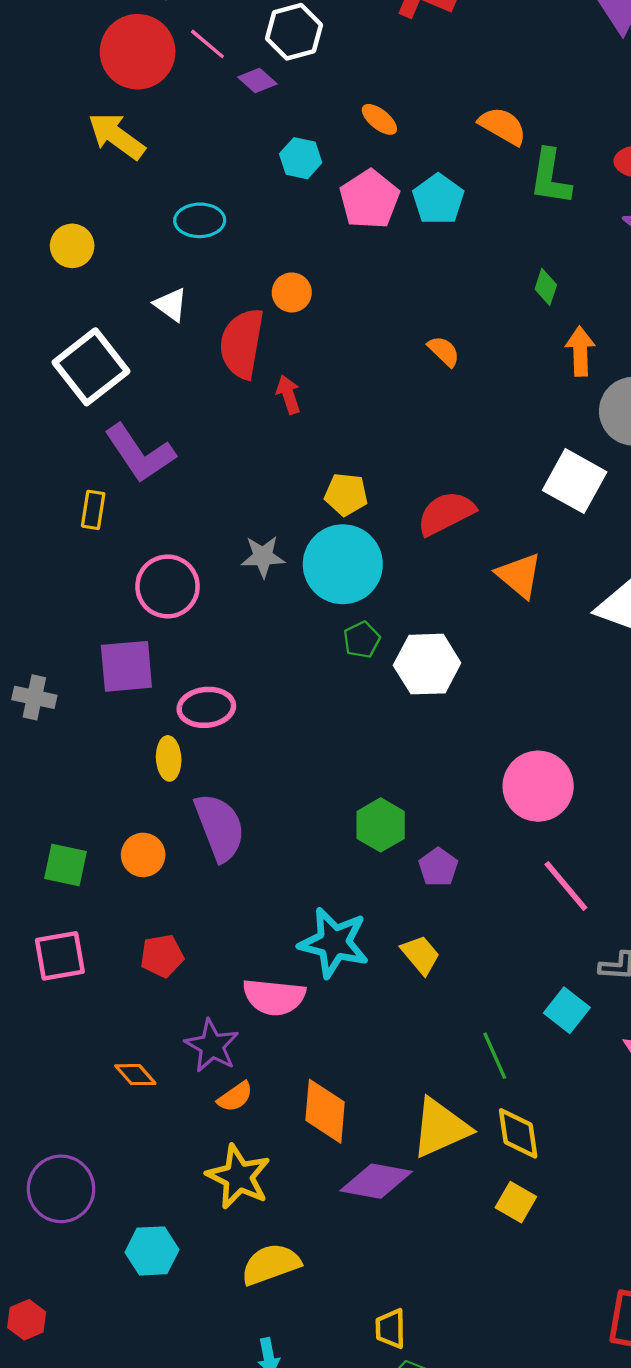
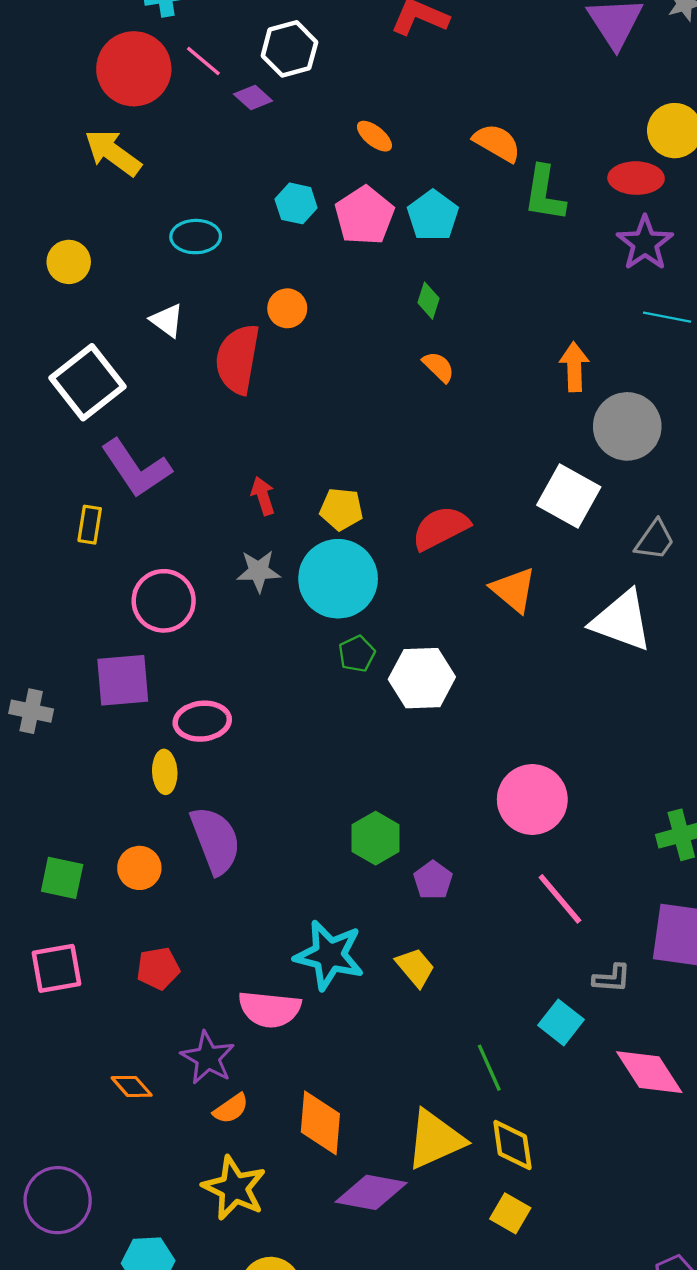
cyan hexagon: (301, 158) -> (296, 203), moved
green diamond: (546, 287) -> (429, 301), moved
red arrow: (288, 395) -> (263, 496), moved

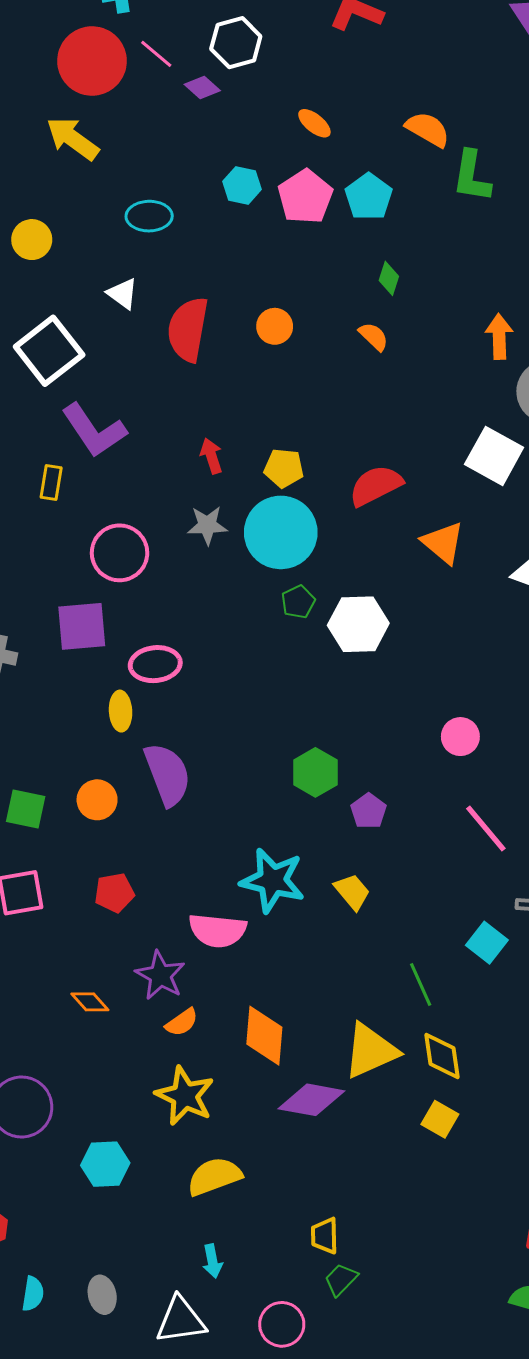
green diamond: (429, 301) -> (389, 278), moved
orange circle: (287, 308) -> (275, 326), moved
pink circle: (532, 799) -> (460, 737), size x0.6

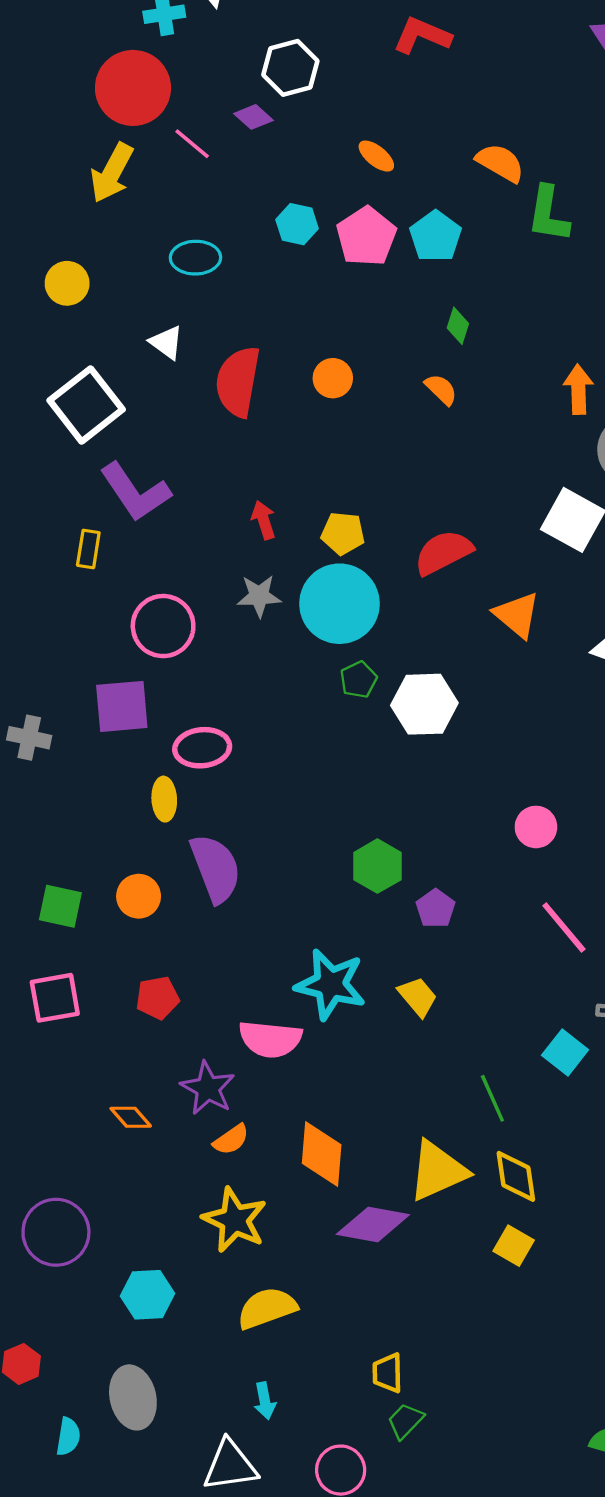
pink line: (156, 54) -> (192, 144), moved
yellow arrow: (73, 139) -> (112, 173), turned -98
gray ellipse: (102, 1295) -> (133, 1397), moved, size x1.5

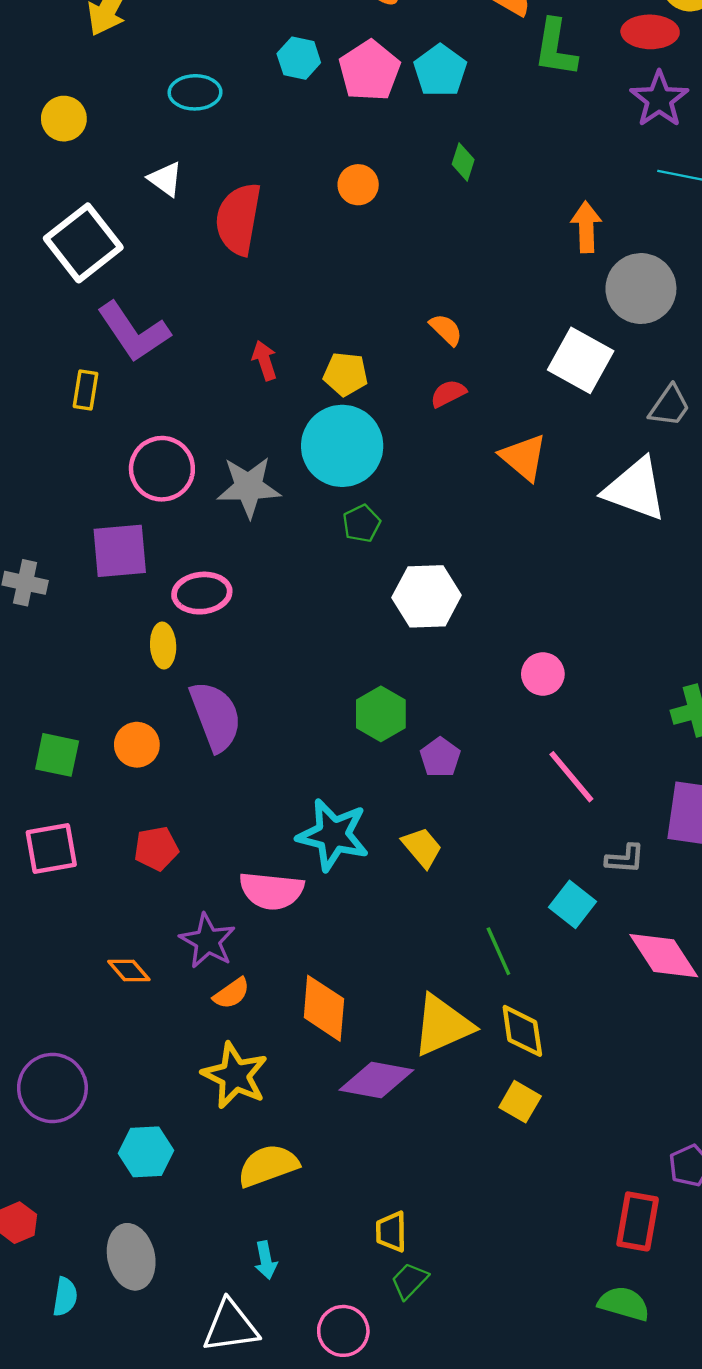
orange circle: (333, 378) -> (358, 185), moved
orange semicircle: (441, 389) -> (446, 330), moved
red semicircle: (443, 552) -> (448, 393), size x0.6
gray star: (259, 596) -> (249, 487), moved, size x1.4
white hexagon: (424, 704) -> (427, 596), moved

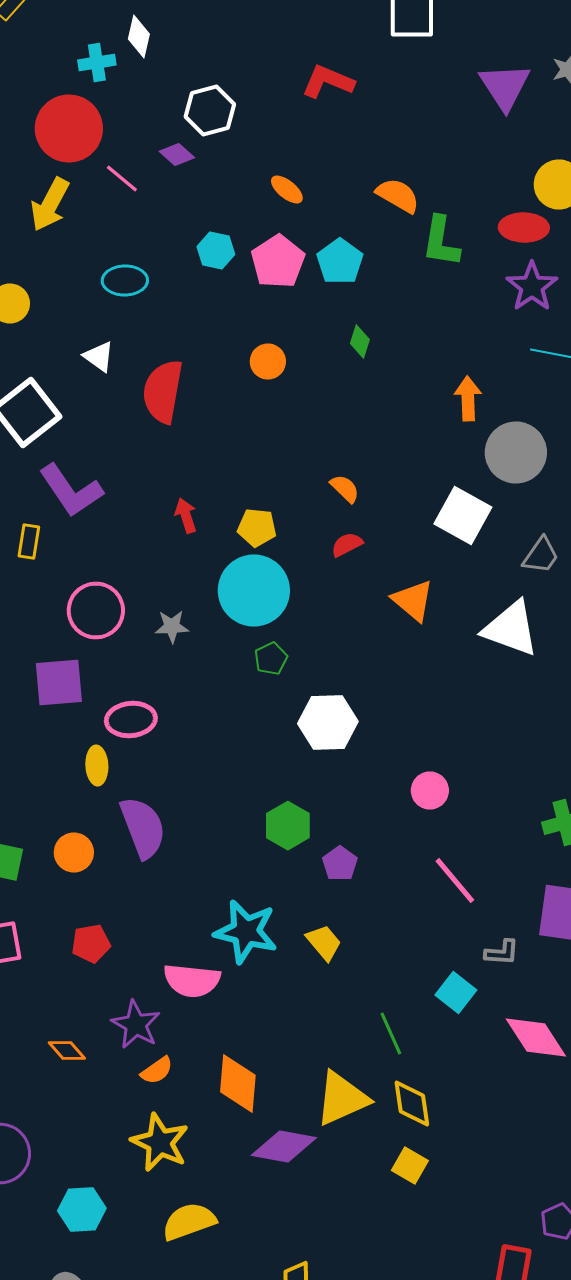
gray star: (249, 487) -> (172, 626), size x0.6

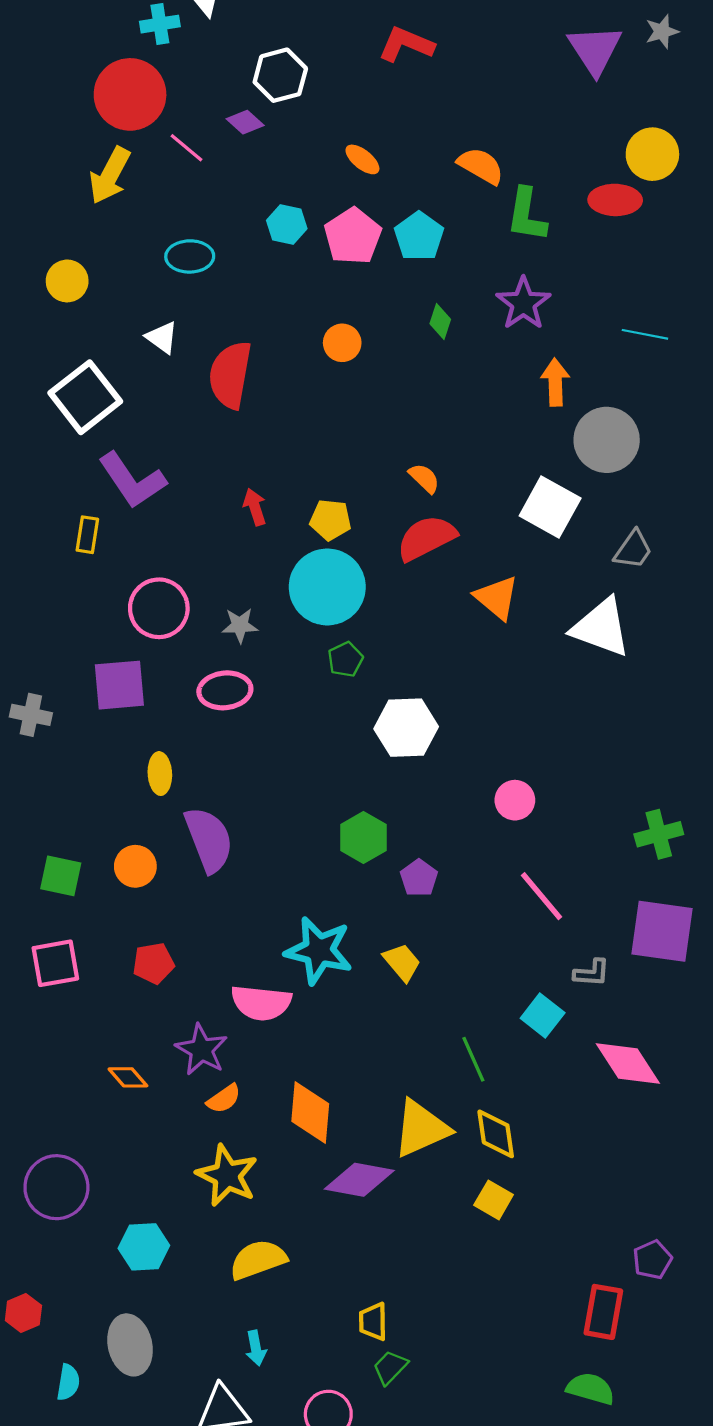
purple star: (532, 286) -> (523, 303), moved
red semicircle: (347, 544) -> (426, 538), size x1.8
pink ellipse: (131, 720) -> (225, 690), moved

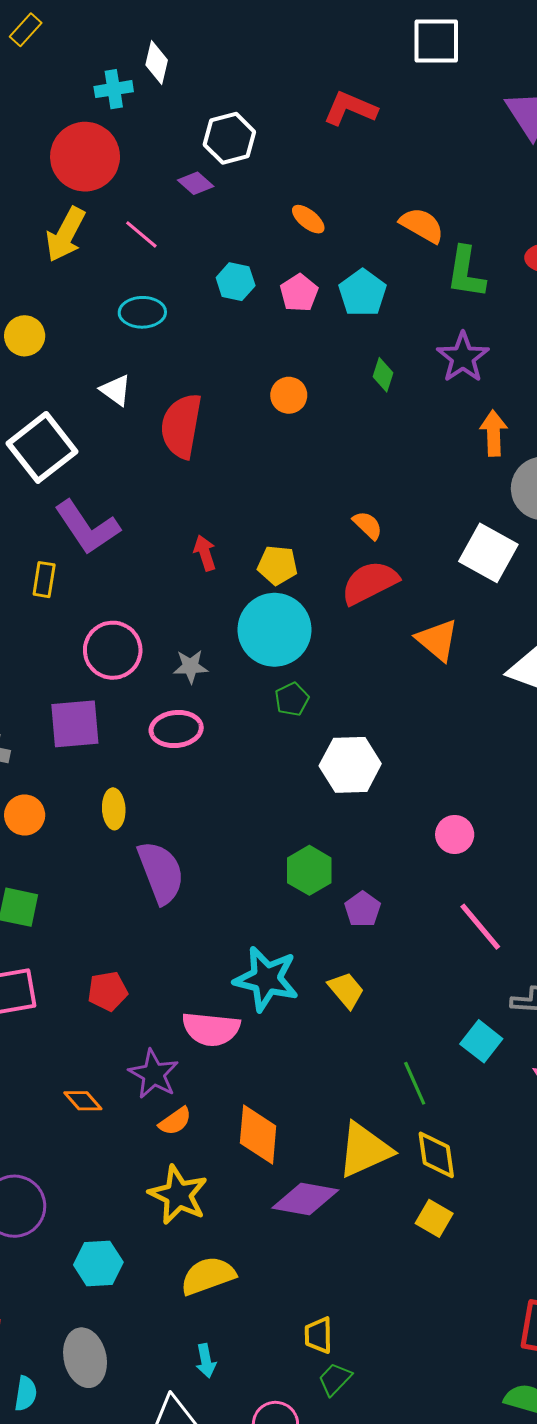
pink line: (187, 148) -> (141, 234), moved
pink pentagon: (353, 236) -> (299, 293), size x0.7
orange circle: (135, 866) -> (25, 815), moved

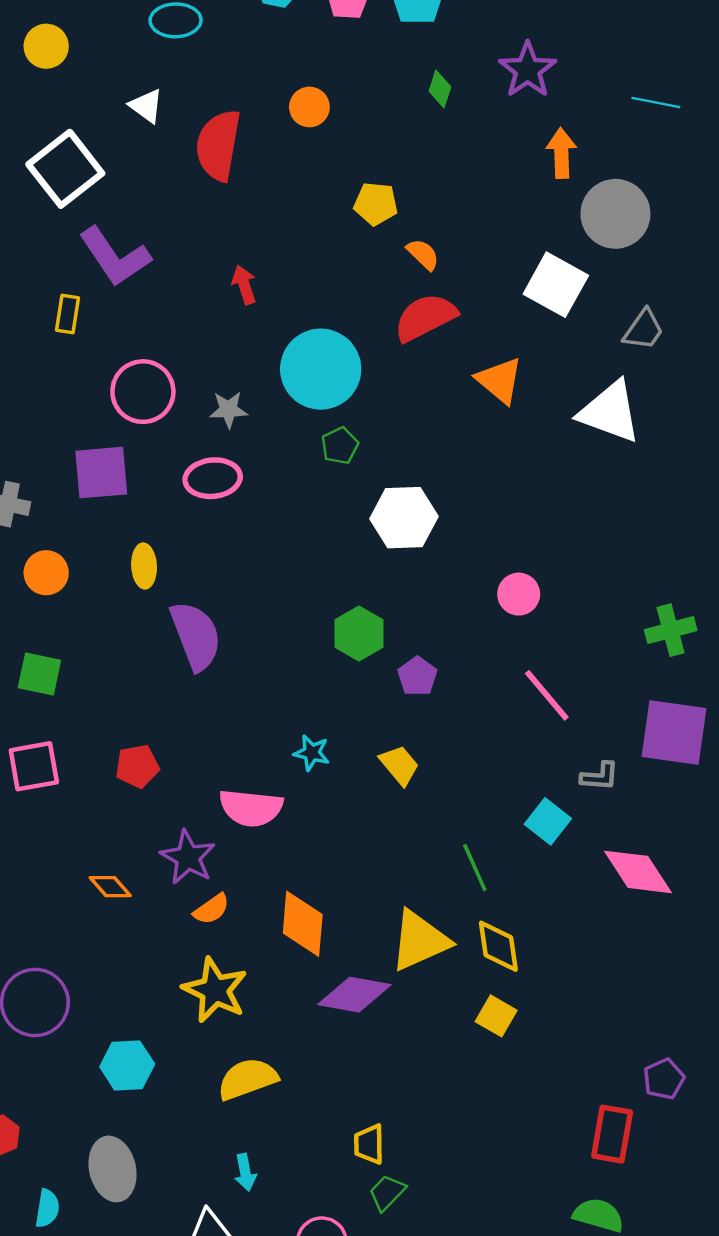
orange circle: (289, 395) -> (309, 107), moved
yellow pentagon: (278, 565) -> (376, 204), moved
cyan star: (266, 979) -> (312, 753), size x0.5

